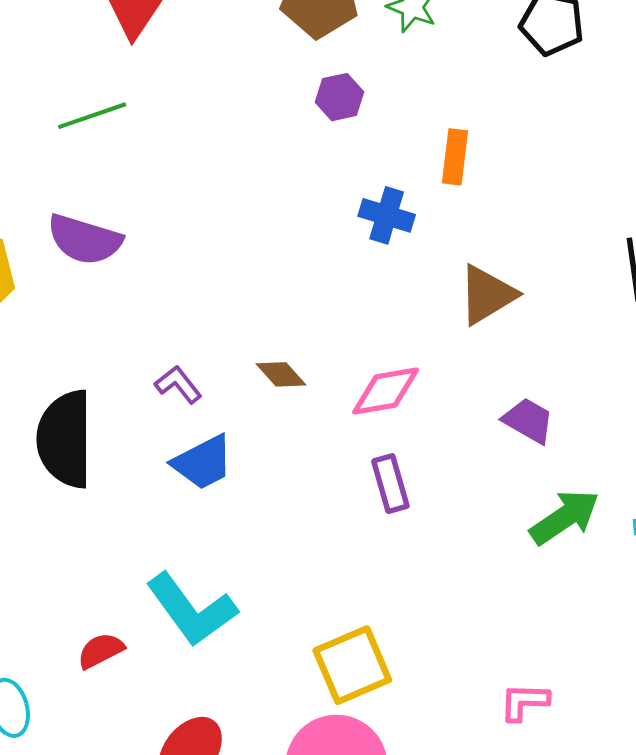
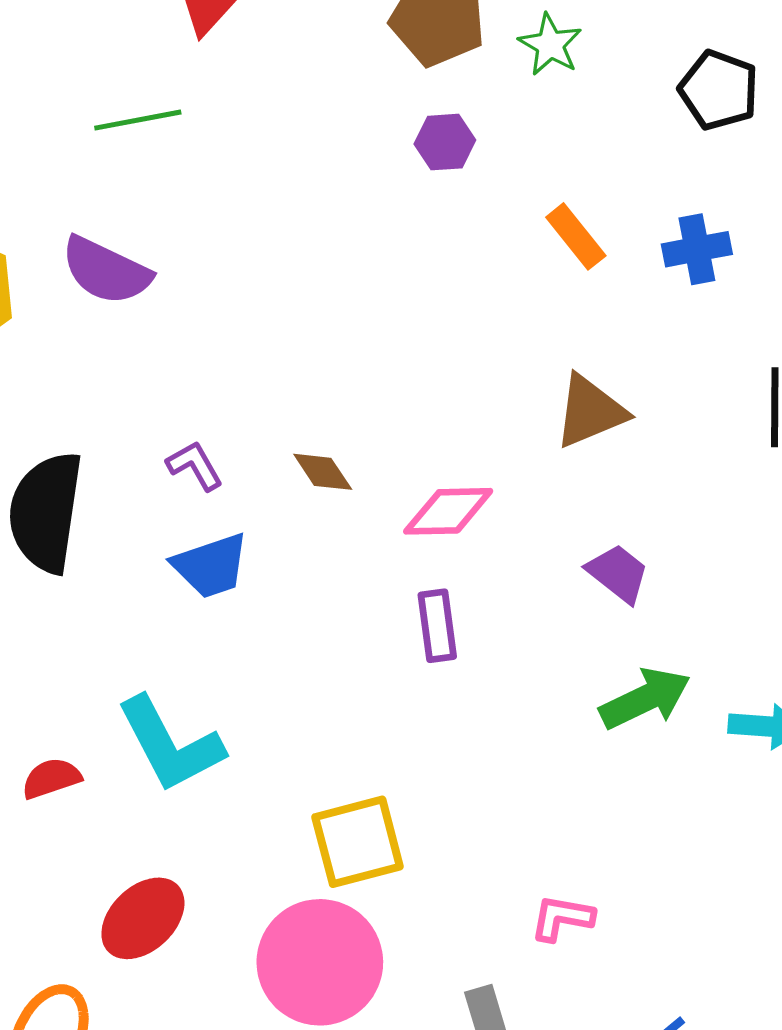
orange rectangle: (455, 157) -> (576, 236), turned -54
blue cross: (387, 215) -> (697, 249), moved, turned -36

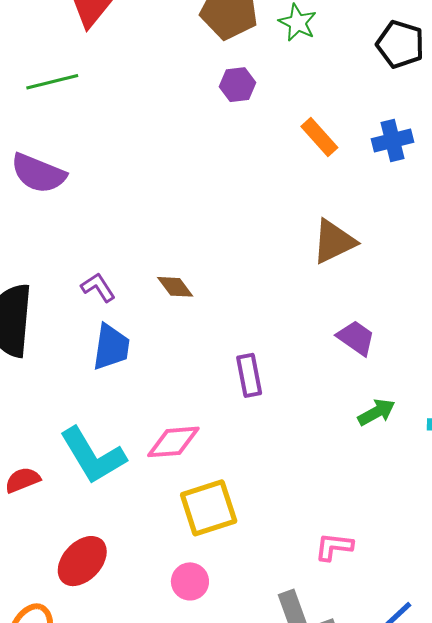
pink diamond: (448, 511) -> (173, 442), moved
blue trapezoid: (211, 566) -> (111, 347), turned -60
green arrow: (645, 699) -> (376, 412), size x0.7
pink circle: (320, 962) -> (190, 581), size x0.5

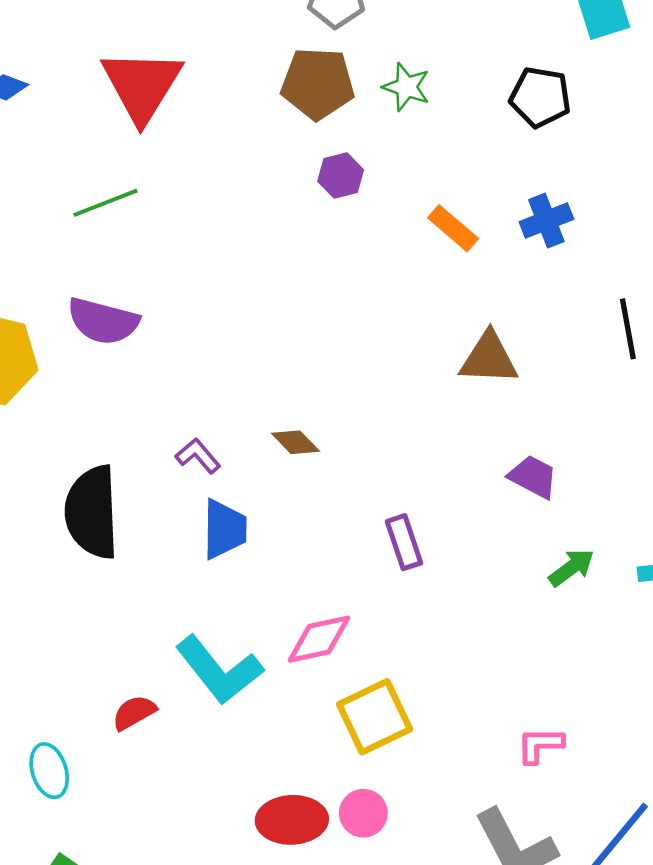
brown triangle: (334, 242) -> (489, 358), turned 36
red ellipse: (82, 561) -> (292, 820), moved, turned 52

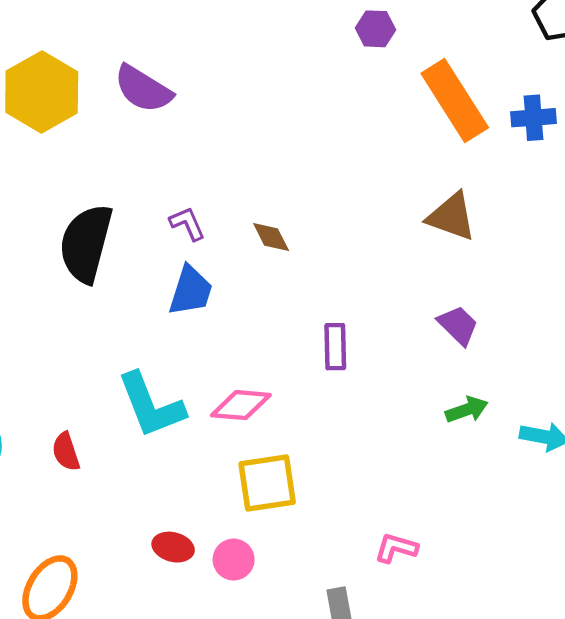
orange rectangle: (453, 228) -> (455, 101), size x1.8
red semicircle: (134, 713) -> (66, 452), moved, turned -96
red ellipse: (292, 820) -> (173, 547), size x0.7

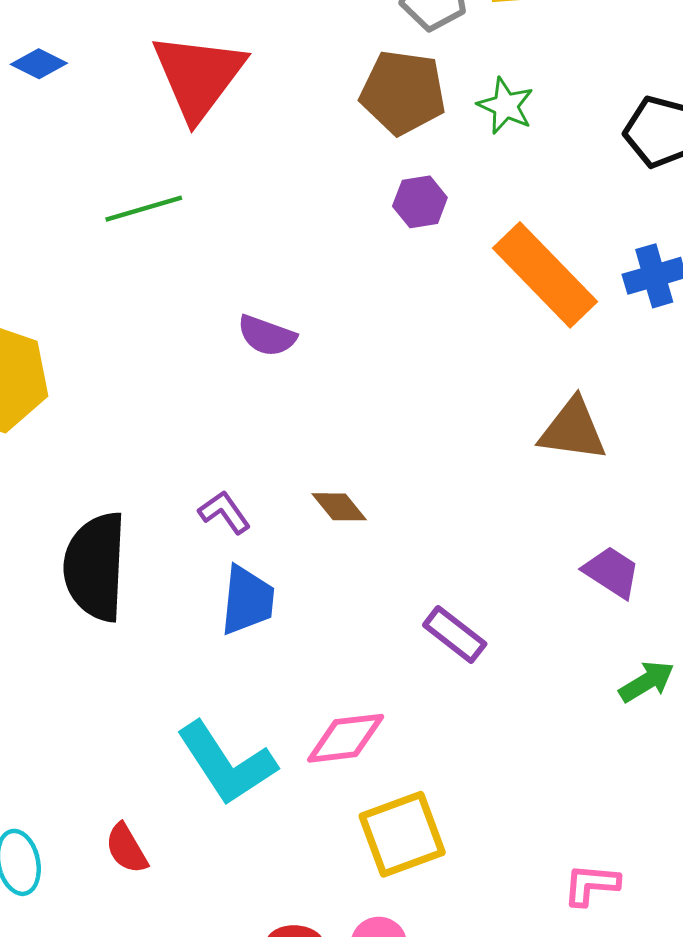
purple semicircle: (143, 89) -> (267, 336), moved, size x0.7
purple rectangle: (335, 347) -> (455, 634), turned -39

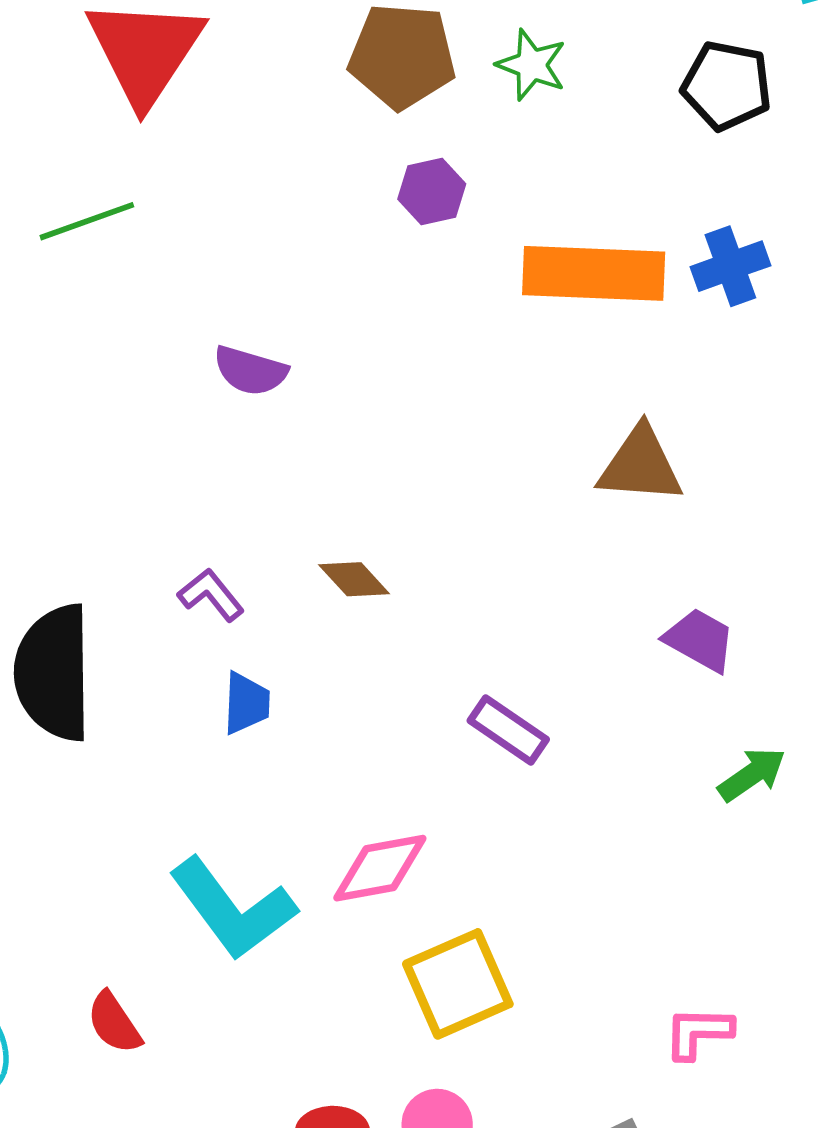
orange rectangle: (545, 275) -> (594, 273), turned -40
blue trapezoid: (247, 600) -> (246, 703), size x0.7

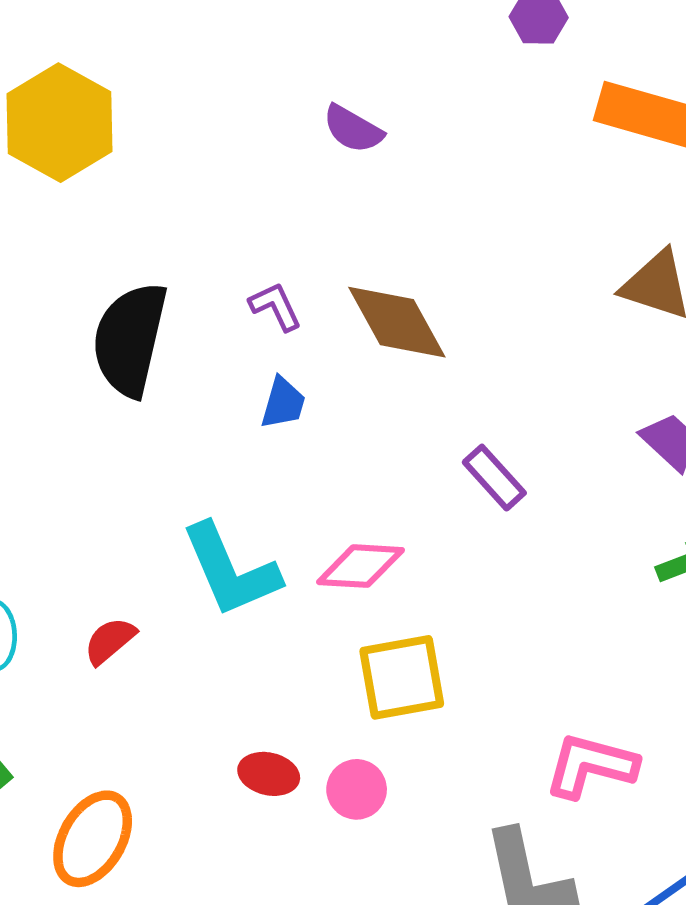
brown diamond: (354, 579) -> (397, 322), size x1.8
red semicircle: (114, 1023) -> (110, 641), turned 70
pink L-shape: (698, 1032) -> (591, 766), size x1.5

